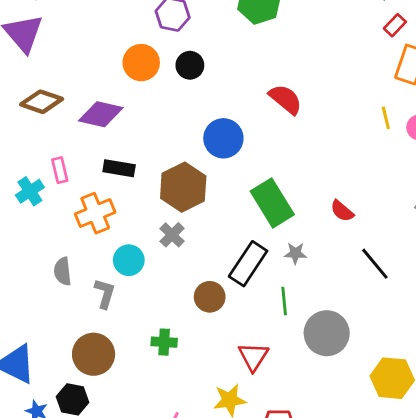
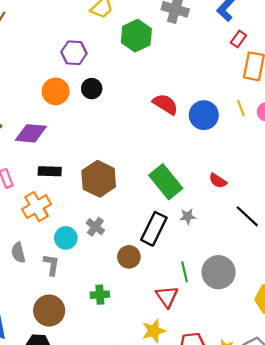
blue circle: (223, 138) -> (204, 115), moved
gray cross: (172, 235) -> (95, 227), moved
green line: (284, 301) -> (184, 272), moved

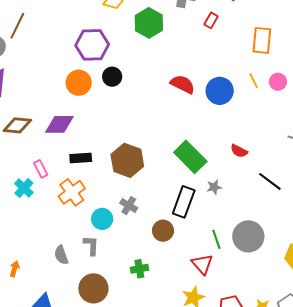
red rectangle: (238, 39) -> (211, 20), moved
purple hexagon: (74, 53) -> (92, 45), size x1.4
gray semicircle: (18, 253) -> (61, 255), moved

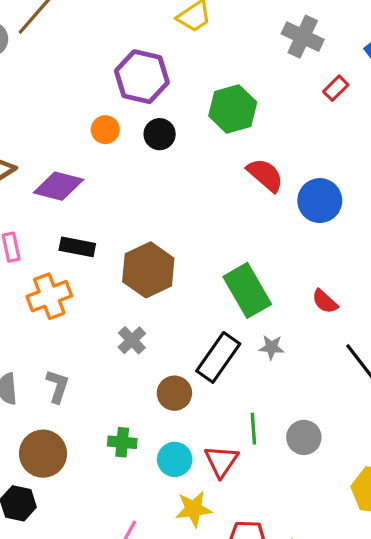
green hexagon: (149, 23) -> (233, 109), moved
orange circle: (79, 83) -> (105, 130), size x0.7
cyan circle: (102, 219) -> (175, 459), moved
gray circle: (248, 236) -> (304, 437), size x0.7

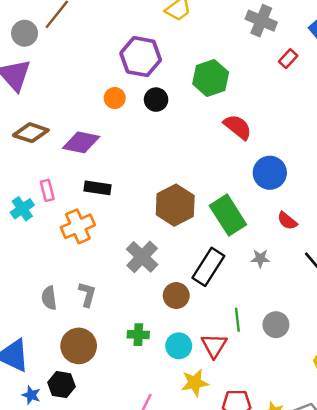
blue circle: (320, 201) -> (270, 173), moved
brown hexagon: (148, 270) -> (175, 205), moved
gray cross: (132, 340) -> (142, 257), size x1.5
gray star: (271, 347) -> (260, 258), moved

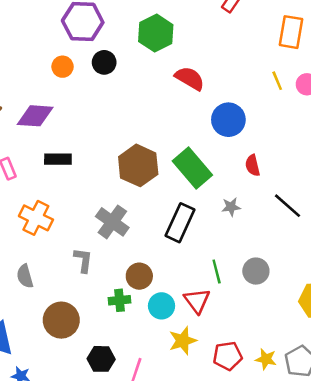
red semicircle: (287, 221) -> (253, 165), turned 45
orange cross: (78, 226) -> (36, 218), moved, turned -32
gray L-shape: (87, 294) -> (83, 260), moved
brown circle: (176, 296) -> (139, 276), moved
black hexagon: (61, 385) -> (101, 359), moved

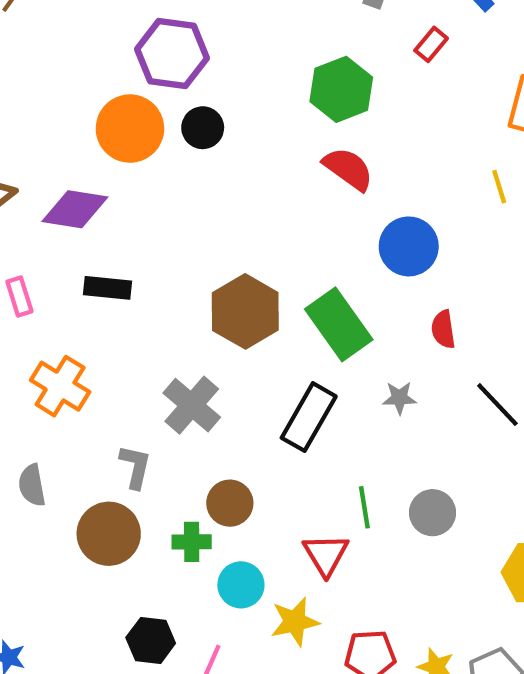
green hexagon: (156, 33) -> (341, 89), moved
orange circle: (63, 67) -> (130, 129), size x1.8
cyan circle: (162, 306) -> (241, 585), moved
brown circle: (61, 320) -> (109, 534), moved

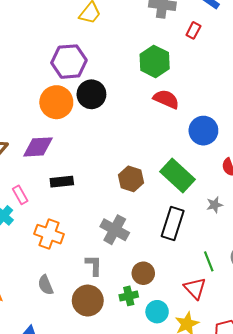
black circle: (203, 128) -> (91, 94), size x1.4
brown hexagon: (245, 311) -> (131, 179), size x0.7

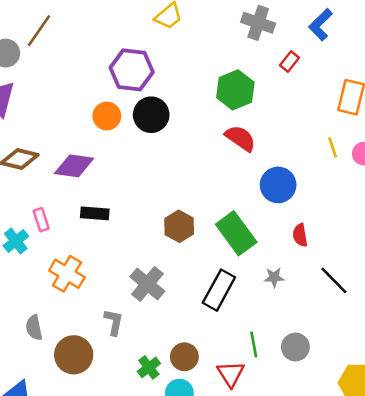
orange circle: (56, 102) -> (107, 116), size x0.7
brown circle: (143, 273) -> (184, 357), moved
gray semicircle: (46, 285) -> (34, 328), moved
green cross: (129, 296) -> (149, 367), turned -36
brown circle: (88, 301) -> (74, 355), moved

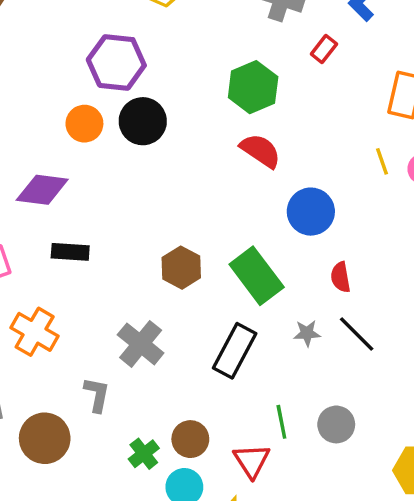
black line: (334, 280) -> (357, 334), moved

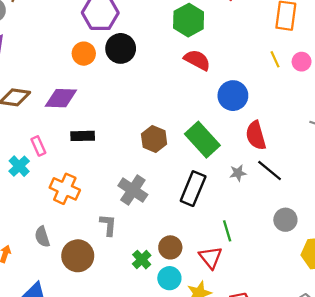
red semicircle: (341, 277) -> (256, 135), size x1.5
gray circle: (336, 424) -> (285, 220), moved

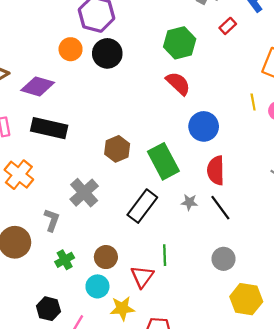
black rectangle: (83, 136) -> (49, 128), size x1.5
green cross: (142, 260) -> (65, 260), moved

